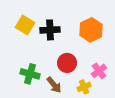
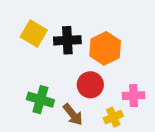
orange hexagon: (91, 30) -> (105, 48), moved
pink cross: (99, 71) -> (133, 96), turned 35

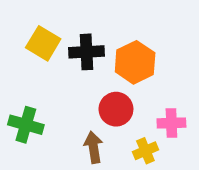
green cross: (40, 100) -> (26, 125), moved
brown arrow: (73, 114) -> (93, 147), turned -150

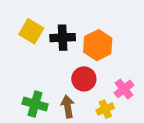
pink cross: (171, 123) -> (124, 89), turned -36
green cross: (26, 125) -> (35, 104), moved

